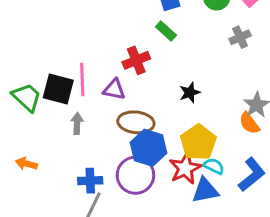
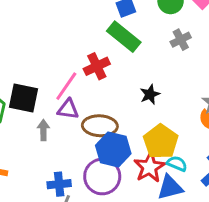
green rectangle: (166, 31) -> (124, 37), size x1.6
gray cross: (240, 37) -> (181, 40), moved
pink line: (82, 80) -> (66, 86), moved, turned 40
purple triangle: (114, 89) -> (68, 109), moved

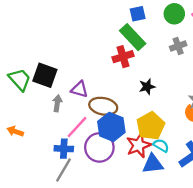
red cross: (97, 66) -> (123, 57), moved
pink line: (66, 86) -> (77, 127), moved

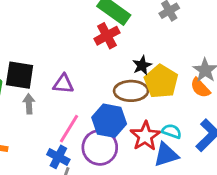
gray arrow: (57, 103) -> (29, 104), moved
brown ellipse: (103, 106) -> (131, 91), moved
yellow pentagon: (150, 126) -> (161, 81), moved
blue cross: (64, 149) -> (58, 157), turned 36

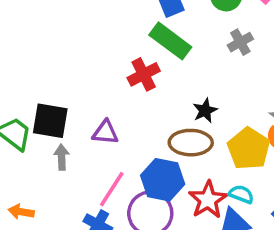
red cross: (107, 36) -> (144, 74), moved
yellow pentagon: (161, 81) -> (249, 149), moved

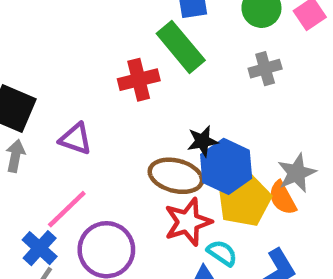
blue hexagon: (163, 180) -> (226, 166), moved
red star: (208, 200) -> (188, 222), moved

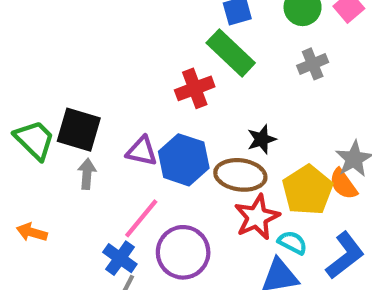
blue hexagon: (226, 166) -> (184, 160), moved

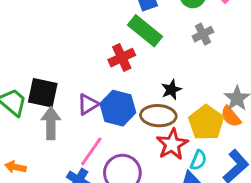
purple triangle: (142, 151) -> (88, 104), turned -40
gray arrow: (87, 174) -> (51, 123), size x1.5
cyan semicircle: (292, 243) -> (198, 160), turned 90

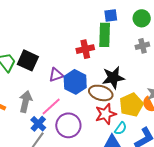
green rectangle: (145, 31) -> (105, 35), turned 40
black star: (171, 90) -> (113, 78), size x1.6
gray arrow: (51, 123) -> (26, 102), moved

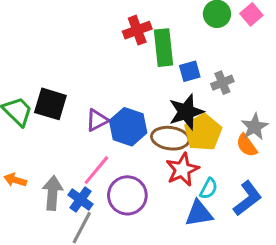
blue square: (111, 16) -> (190, 71), moved
gray cross: (142, 46) -> (222, 83), moved
red cross: (85, 49) -> (137, 30), moved
gray arrow: (26, 102) -> (52, 193), moved
yellow pentagon: (131, 105) -> (203, 132), moved

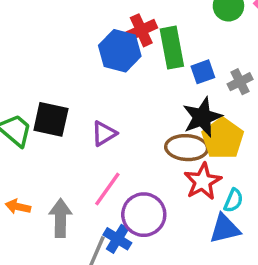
blue hexagon: (128, 127) -> (120, 51), moved
blue cross: (81, 200) -> (117, 239), moved

